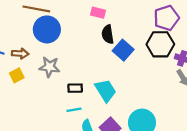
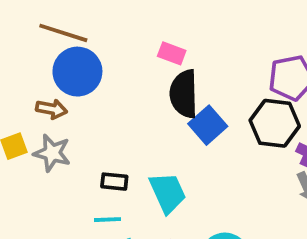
black semicircle: (108, 34) -> (184, 94), size x1.4
brown arrow: (20, 54) -> (51, 109), moved
gray star: (49, 67) -> (52, 153), moved

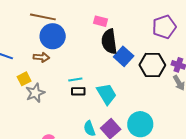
black hexagon: (275, 123) -> (152, 65), moved
gray star: (52, 153) -> (35, 93), moved, turned -30
cyan line: (107, 220) -> (75, 79), moved

